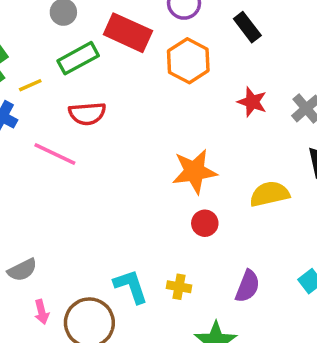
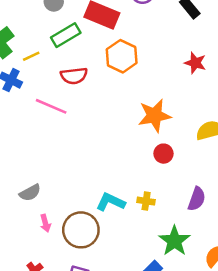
orange hexagon: (188, 61) -> (122, 56), moved
cyan L-shape: (131, 286) -> (111, 202), turned -44

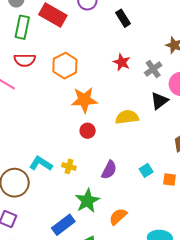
green rectangle: (66, 35) -> (22, 27), turned -55
orange hexagon: (122, 56) -> (65, 66), moved

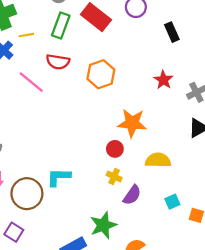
orange star: (84, 100) -> (132, 123), moved
yellow semicircle: (127, 117) -> (158, 160), moved
cyan L-shape: (41, 164) -> (59, 177), turned -40
yellow cross: (69, 166) -> (114, 177), moved

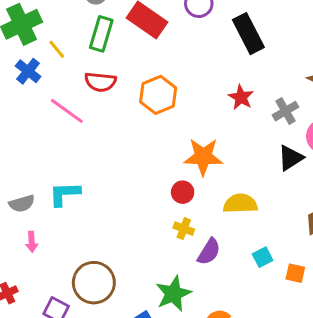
black rectangle: (172, 32) -> (248, 34), size x1.5
yellow line: (26, 35) -> (57, 49), turned 64
cyan L-shape: (59, 177) -> (65, 194), moved
brown circle: (27, 194) -> (94, 283), moved

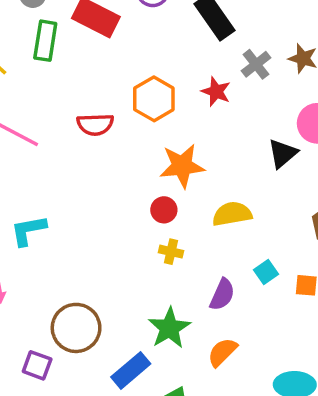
red semicircle: (100, 82) -> (95, 124), moved
orange hexagon: (158, 95) -> (154, 99), moved
gray cross: (285, 111) -> (256, 64), moved
purple semicircle: (209, 252) -> (222, 295), moved

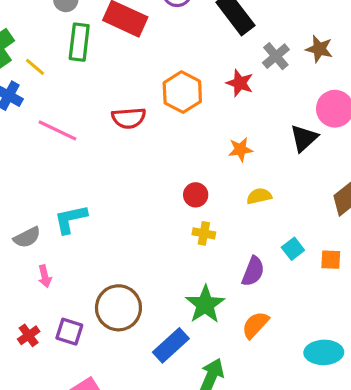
orange star: (182, 166) -> (240, 149), moved, size x0.6
yellow semicircle: (232, 214) -> (259, 196), size x0.7
purple square: (37, 365) -> (69, 332), moved

